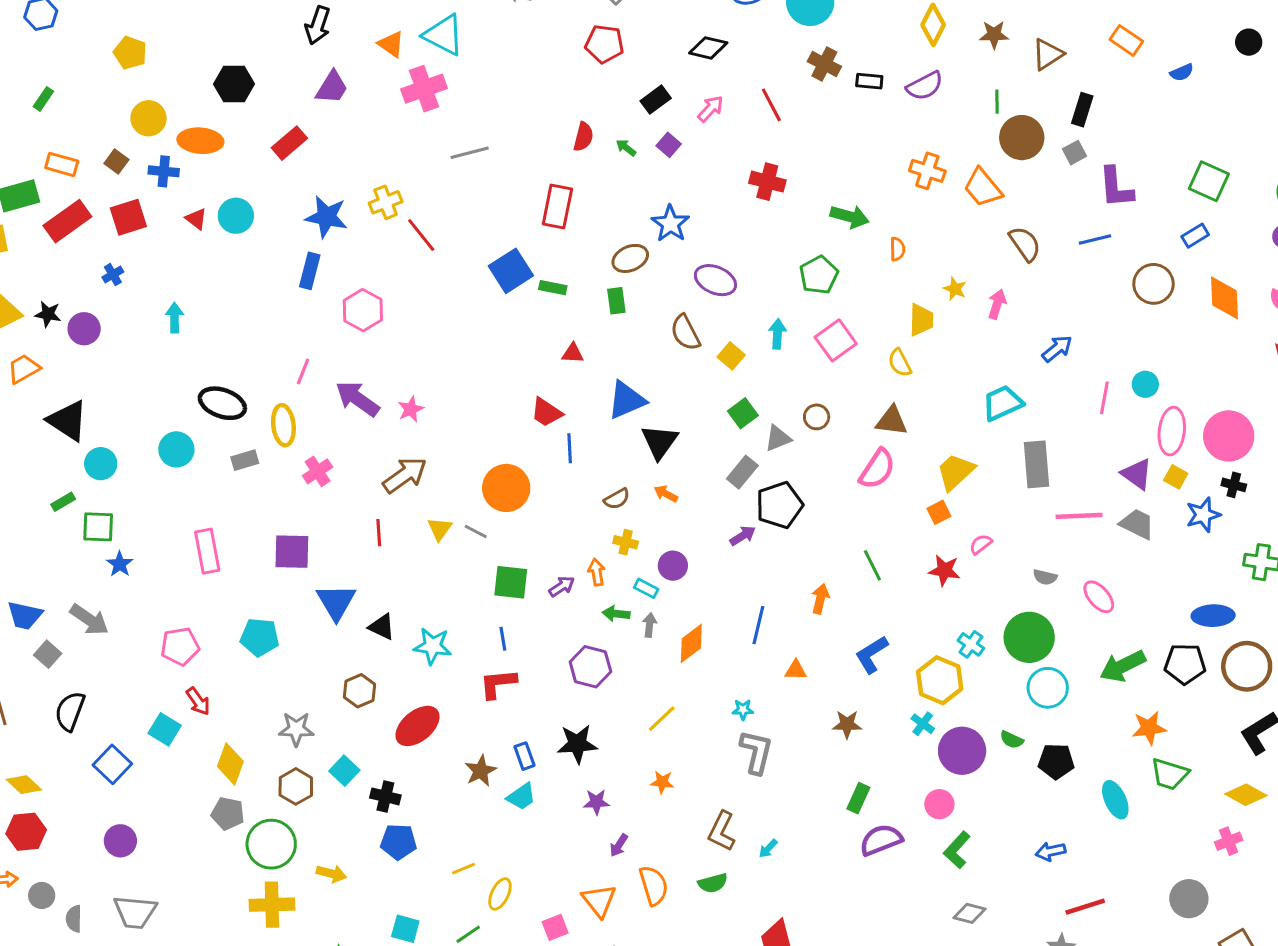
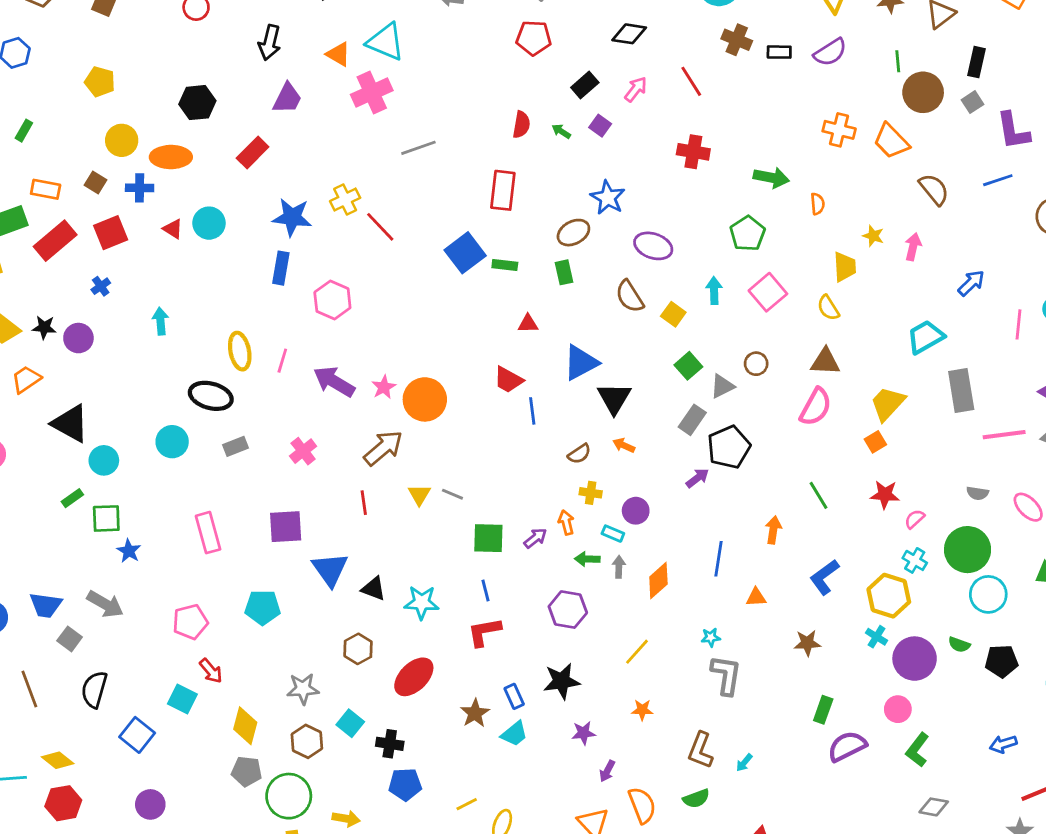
yellow ellipse: (283, 425) -> (240, 351), moved
orange circle: (506, 488) -> (425, 399), moved
pink semicircle: (981, 544) -> (915, 519), moved

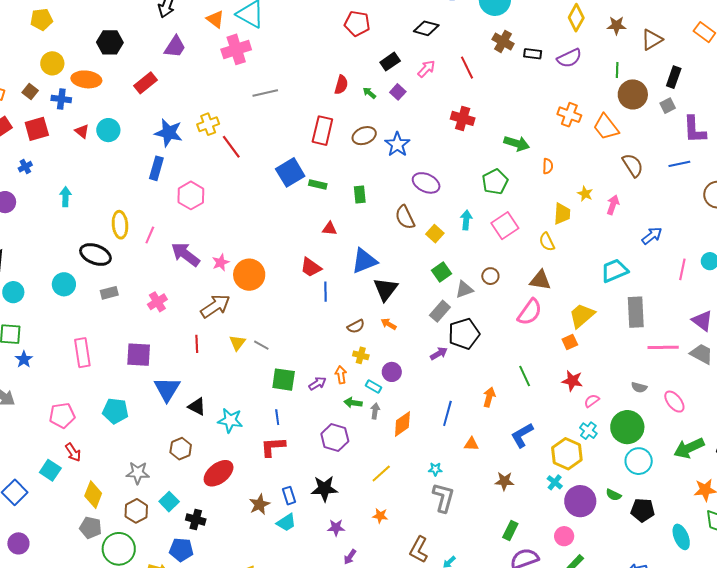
yellow pentagon: (100, 82) -> (41, 19), turned -30
brown ellipse: (573, 233) -> (364, 136), moved
blue pentagon: (405, 784) -> (181, 550), moved

